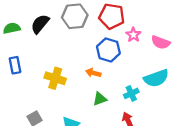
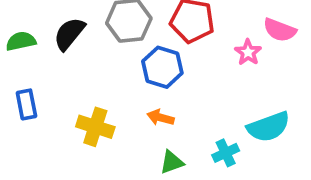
pink star: (133, 35) -> (248, 52), moved
pink semicircle: (161, 42) -> (280, 30), moved
blue hexagon: (108, 50) -> (162, 67), moved

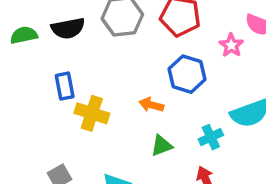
black semicircle: (69, 34) -> (68, 28), turned -140
blue hexagon: (162, 67) -> (187, 74), moved
blue rectangle: (26, 104) -> (65, 86), moved

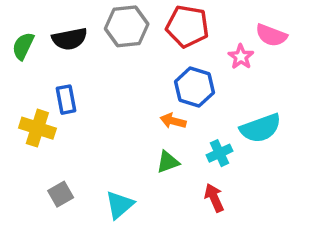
green semicircle: (24, 35) -> (23, 46), turned -52
orange arrow: (151, 105) -> (173, 121), moved
yellow cross: (92, 113) -> (37, 128), moved

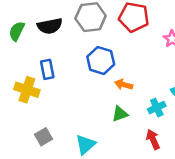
blue hexagon: (194, 87) -> (101, 60), moved

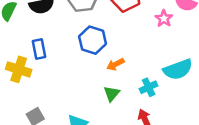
orange arrow: (124, 85) -> (115, 64), turned -42
green triangle: (120, 114) -> (112, 94), turned -30

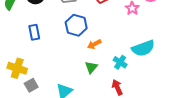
yellow cross: (19, 69) -> (17, 68), moved
cyan cross: (149, 87) -> (120, 62), turned -32

